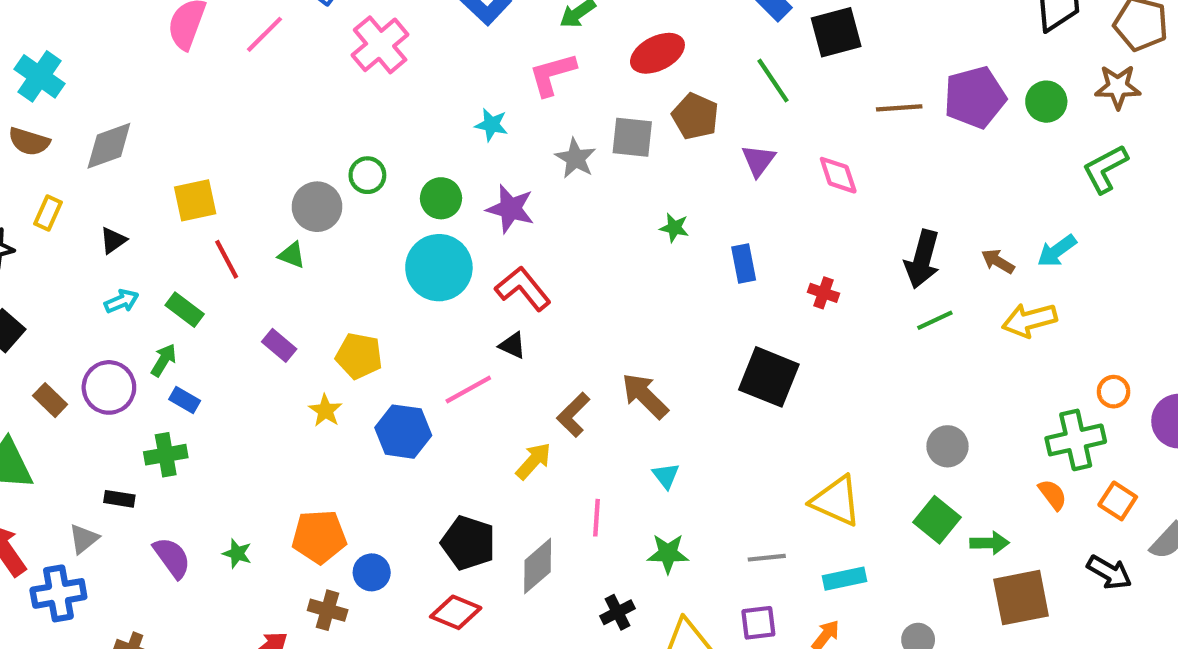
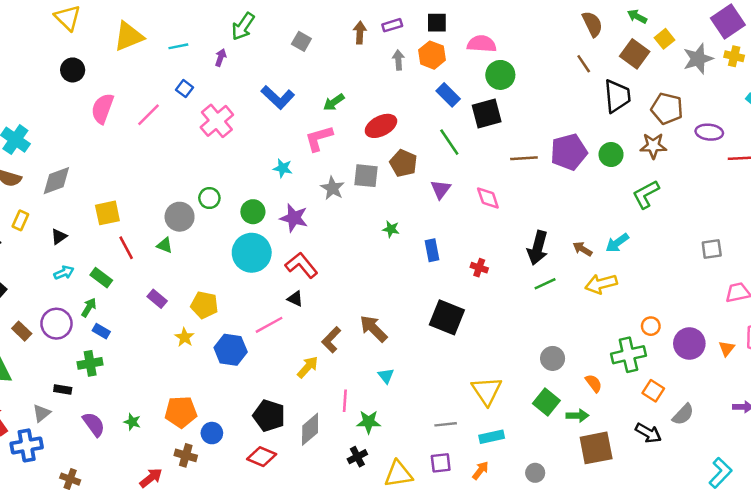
orange semicircle: (1053, 495) -> (594, 383), moved
yellow triangle: (836, 501) -> (487, 391), turned 32
green star: (668, 553) -> (369, 422), moved

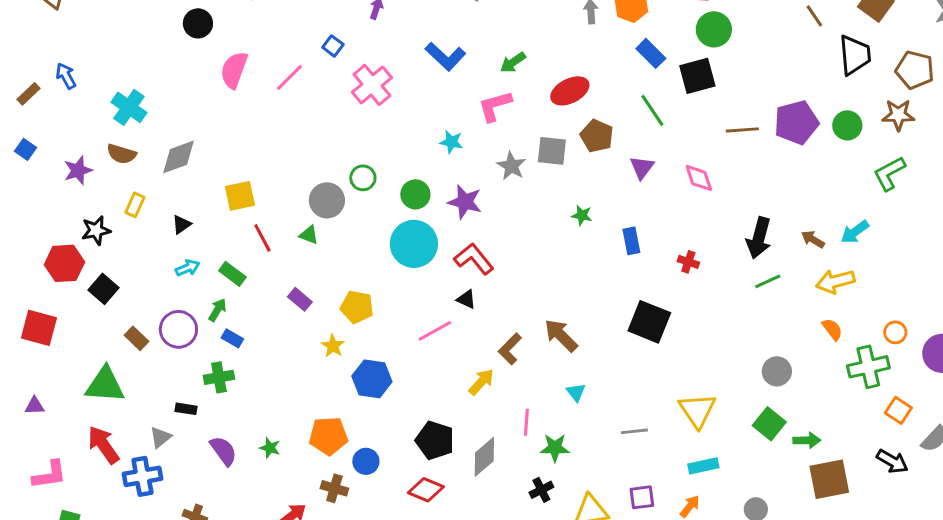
blue hexagon: (231, 350) -> (372, 379), moved
orange semicircle: (594, 383) -> (832, 329), moved
gray line: (446, 424) -> (634, 431), moved

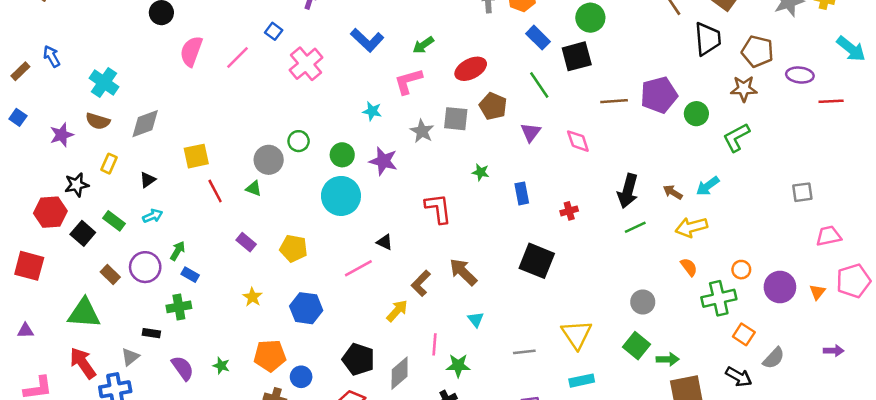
green circle: (847, 125) -> (696, 114), moved
red L-shape: (474, 259) -> (438, 208), moved, turned 32
red cross: (688, 262) -> (569, 211), turned -35
green rectangle: (232, 274) -> (114, 221), moved
yellow star: (333, 346) -> (252, 297), moved

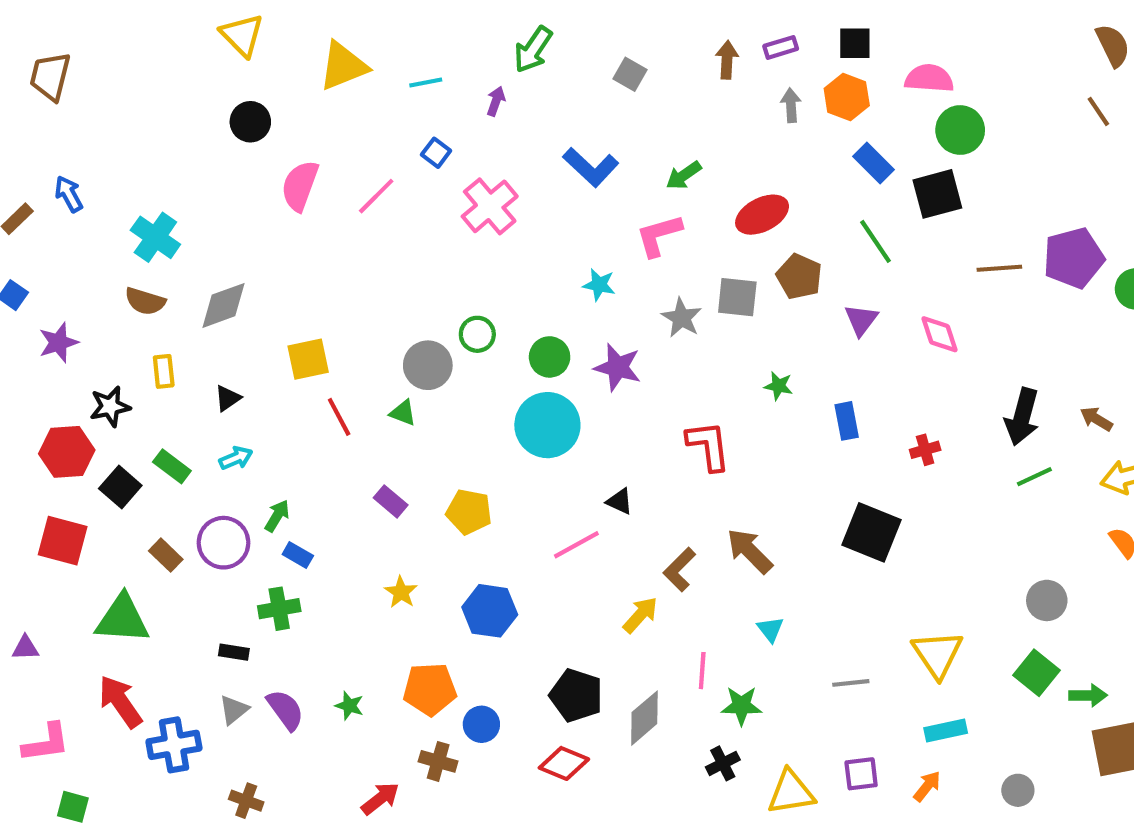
purple star: (62, 135) -> (58, 343), moved
yellow rectangle: (109, 164) -> (164, 371), turned -30
red square: (29, 266) -> (63, 541), moved
gray triangle: (130, 357) -> (234, 710), moved

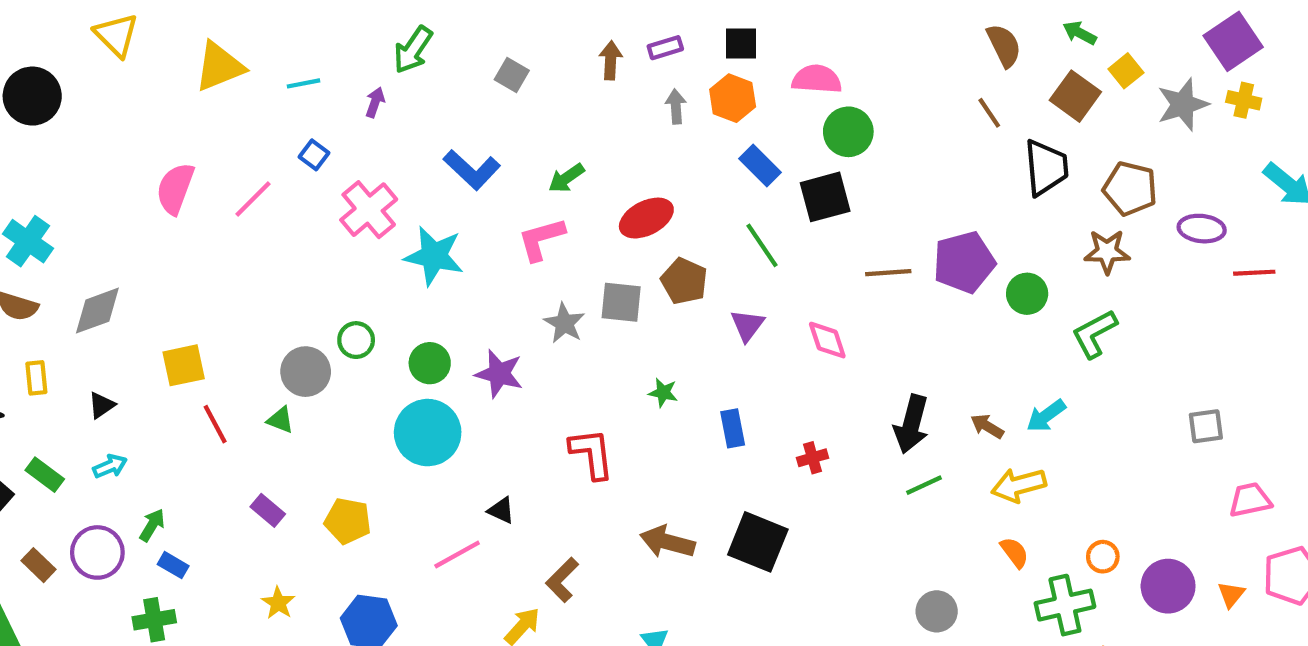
black circle: (250, 122) -> (32, 96), moved, size x1.4
cyan star: (599, 285) -> (434, 256), moved, size x1.8
brown arrow: (750, 551) -> (667, 542), moved, turned -30

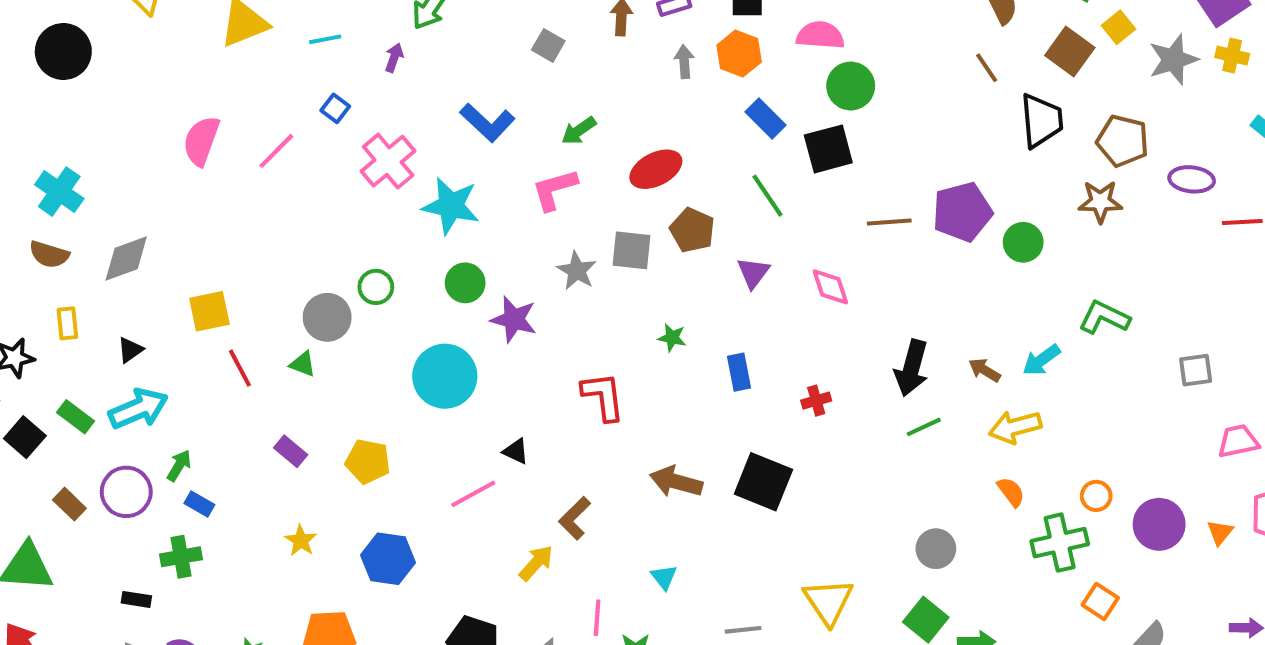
gray square: (512, 75) -> (548, 45), moved
green L-shape: (1094, 334) -> (1104, 317), moved, turned 54
green circle: (430, 363) -> (465, 283), moved
cyan arrow: (110, 466) -> (138, 409), size x1.8

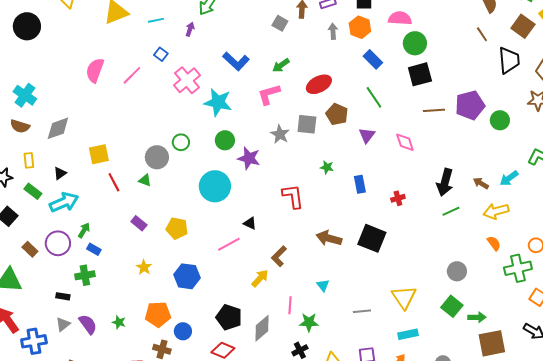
gray square: (548, 45) -> (280, 23), moved
black square: (828, 149) -> (420, 74), moved
green rectangle: (76, 417) -> (33, 191), moved

